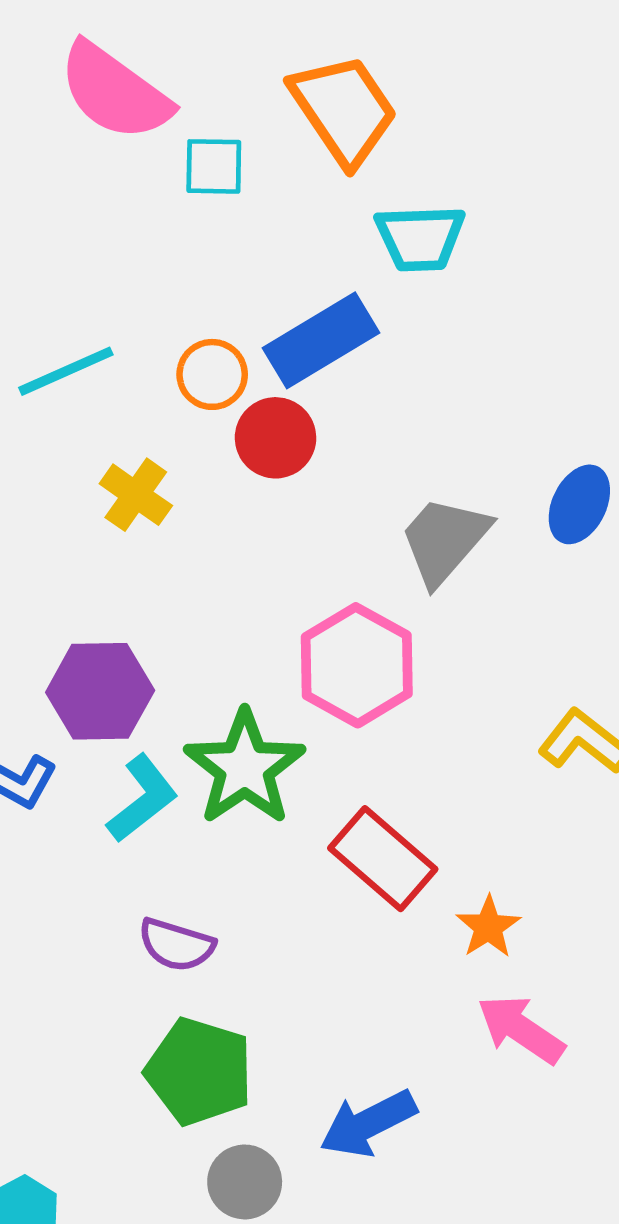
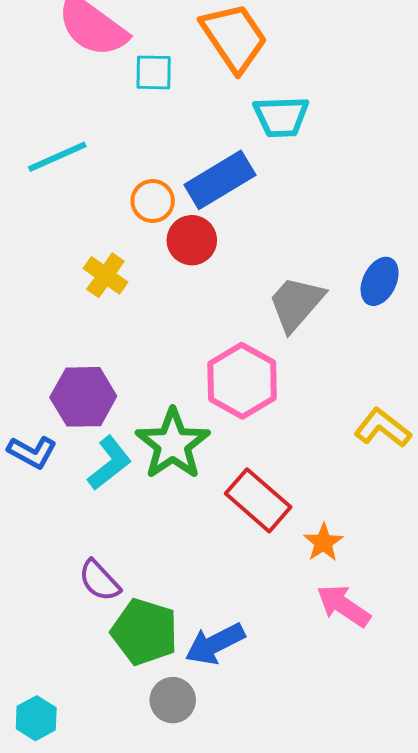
cyan line: (66, 371) -> (57, 157), moved
purple semicircle: (176, 945) -> (99, 581), moved, turned 30
blue arrow: (368, 1123) -> (215, 644), moved

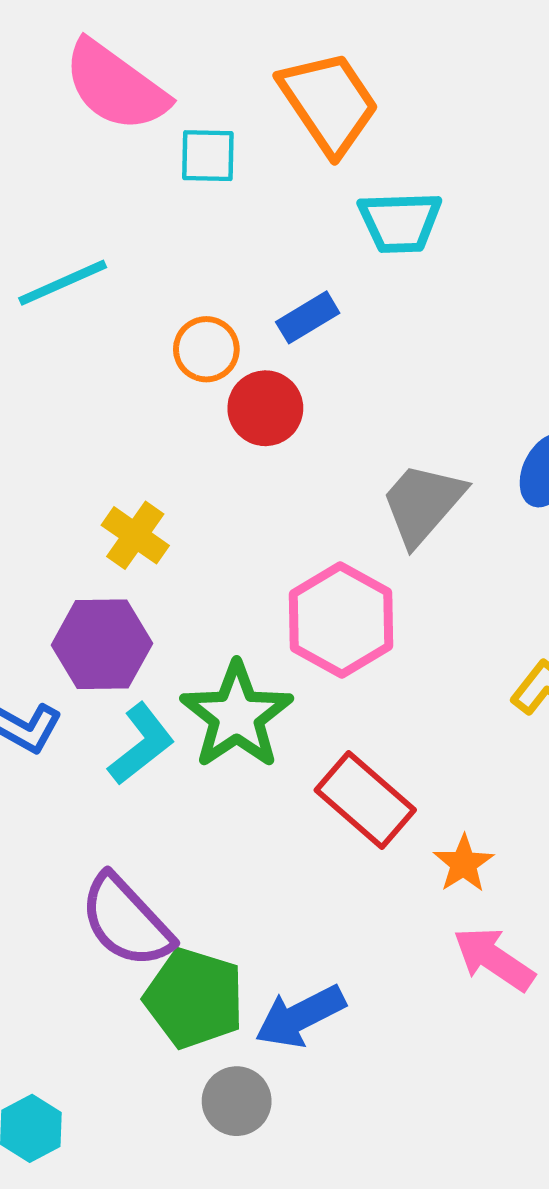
blue rectangle: (220, 180) -> (308, 317), size x0.6
yellow cross: (105, 275) -> (135, 535), moved
purple semicircle: (99, 581) -> (126, 921), size x1.5

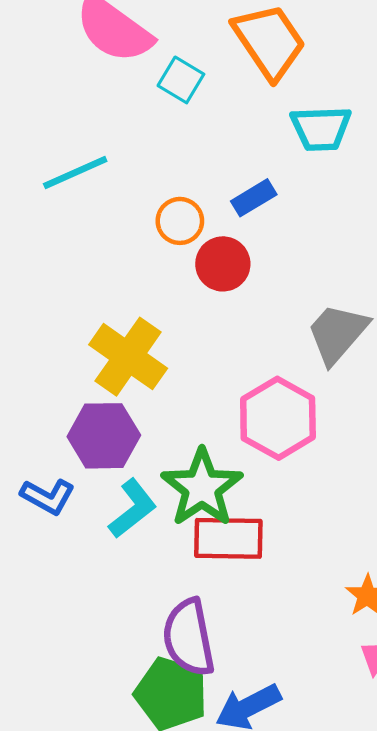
cyan square: (208, 156) -> (181, 80), turned 30
yellow cross: (135, 535) -> (128, 357), size x1.6
red rectangle: (365, 800) -> (228, 538), moved, turned -40
purple semicircle: (126, 921) -> (189, 638), moved, turned 32

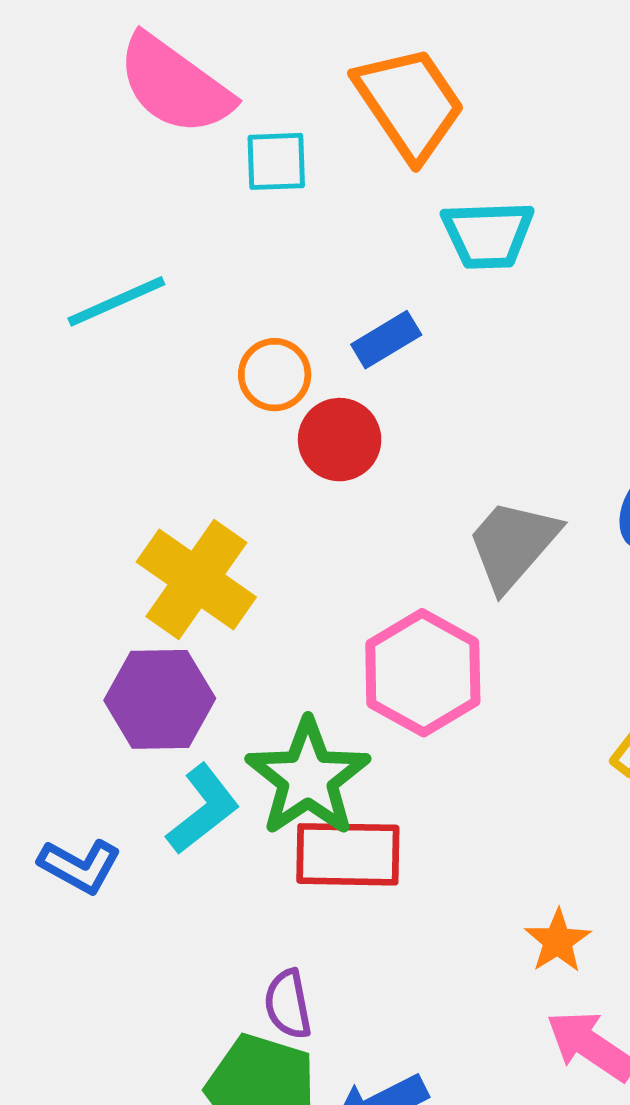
cyan square: (181, 80) -> (276, 161), turned -33
blue L-shape: (48, 496) -> (80, 866), moved
purple semicircle: (189, 638) -> (288, 1004), size x0.6

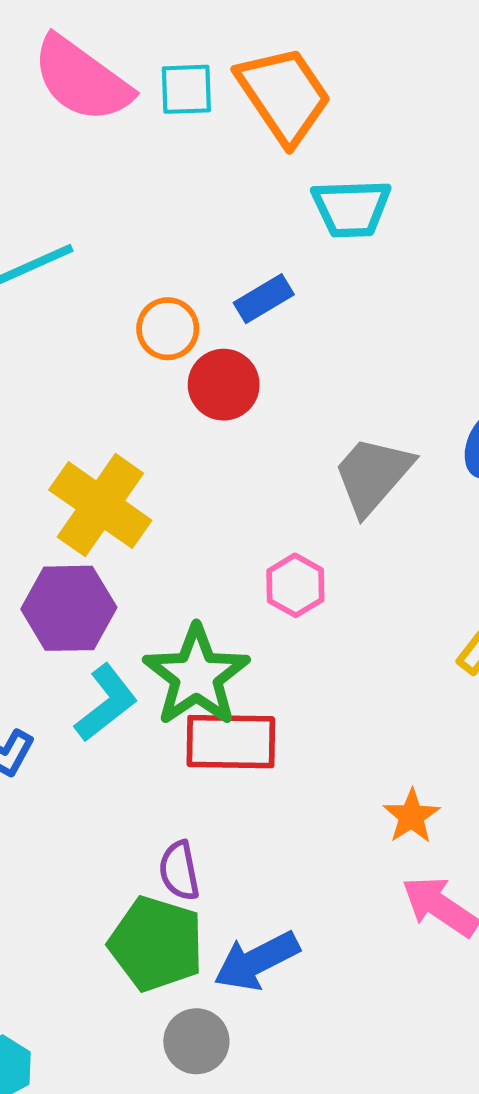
cyan square: (276, 161) -> (186, 89), moved
pink hexagon: (423, 673) -> (295, 585), size x0.6

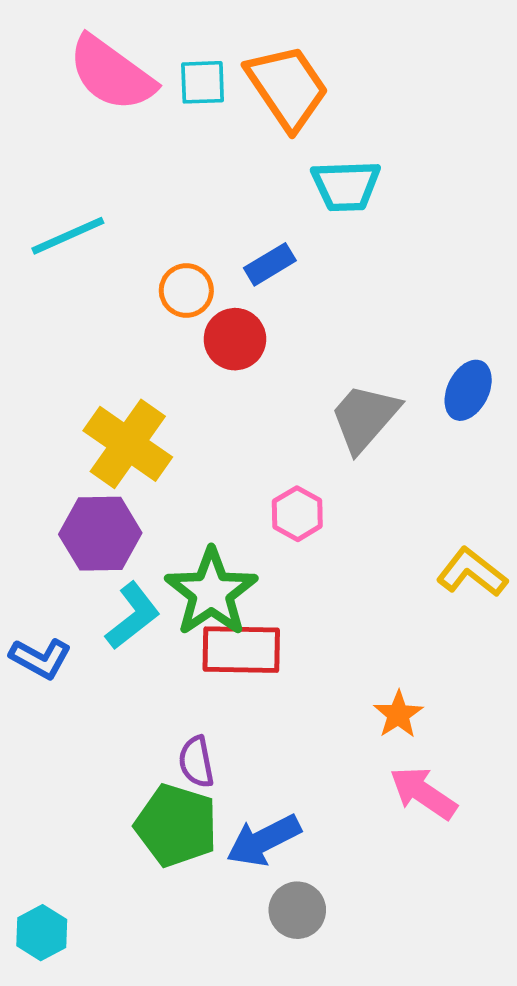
gray circle: (196, 1041) -> (297, 910), moved

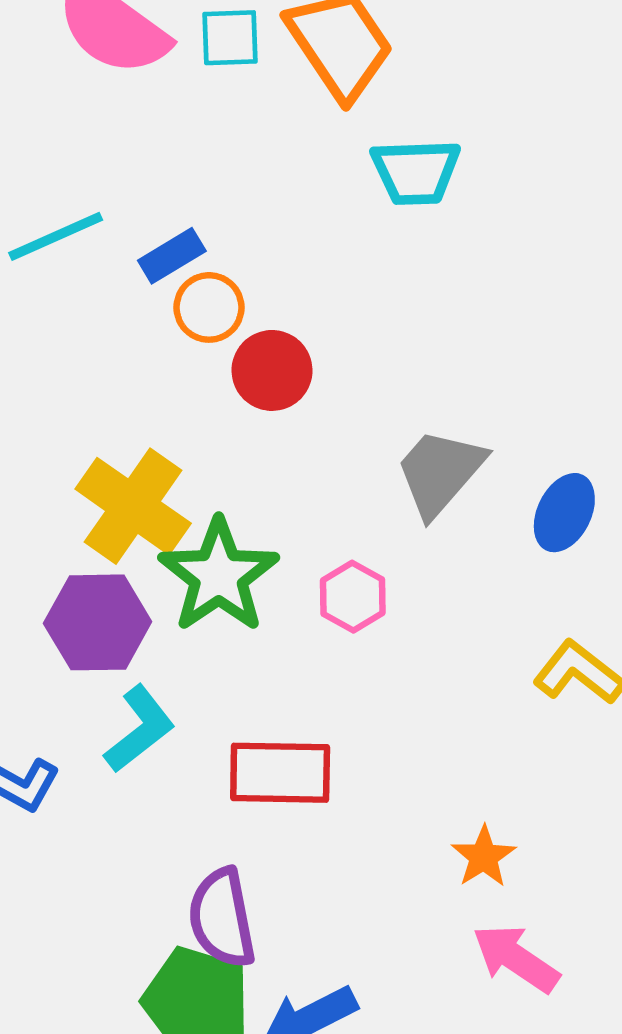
blue rectangle: (270, 264) -> (172, 256), moved
blue ellipse: (468, 390) -> (564, 513), moved
green star: (211, 592) -> (219, 576), moved
purple semicircle: (196, 762) -> (222, 918), size x1.5

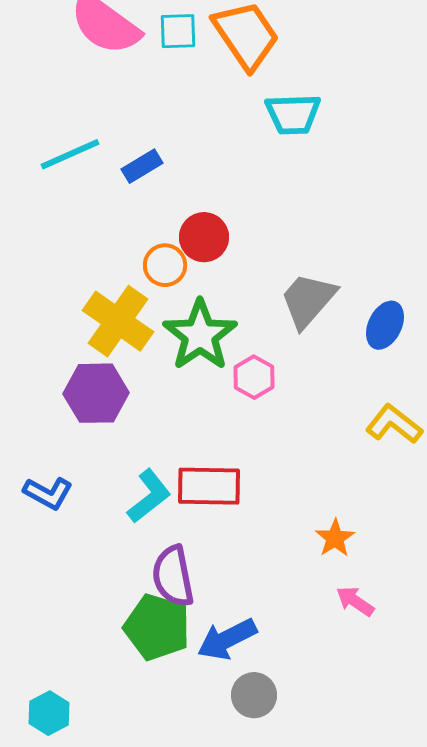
orange circle: (209, 307) -> (165, 265), moved
green star: (219, 576) -> (200, 335), moved
cyan L-shape: (140, 729) -> (149, 496), moved
pink arrow: (516, 958) -> (355, 601), size x0.7

